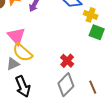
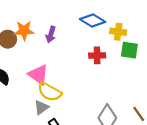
red cross: (67, 61) -> (97, 55), moved, turned -32

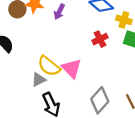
red cross: (97, 55) -> (100, 39), turned -35
pink triangle: (38, 75) -> (72, 68), moved

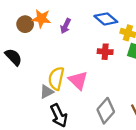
red cross: (100, 39) -> (105, 52), turned 32
yellow semicircle: (49, 66) -> (56, 78), turned 65

